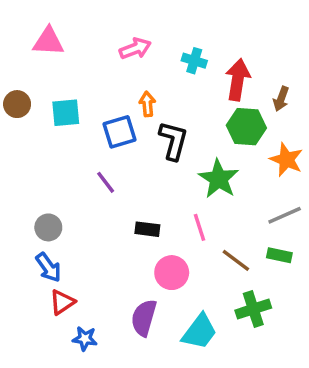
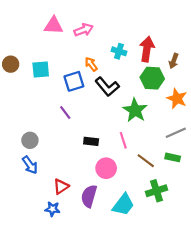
pink triangle: (48, 42) -> (54, 26), moved
cyan cross: (194, 61) -> (119, 51), moved
orange arrow: (147, 104) -> (91, 64), turned -32
black L-shape: (173, 141) -> (107, 87), turned 125
red triangle: (62, 302) -> (61, 186), moved

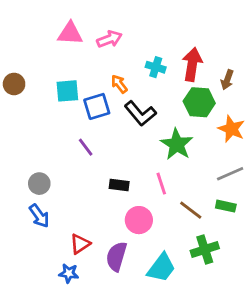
cyan square: (41, 70) -> (67, 91), moved

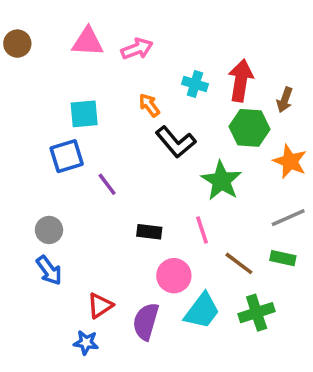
brown circle: (14, 84) -> (17, 44), moved
blue square: (97, 106) -> (67, 156), moved
cyan trapezoid: (161, 268) -> (202, 311), moved

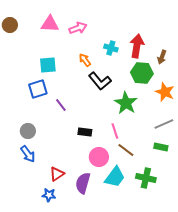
brown line: (239, 263) -> (126, 150), moved
green cross: (257, 313) -> (146, 178), turned 30

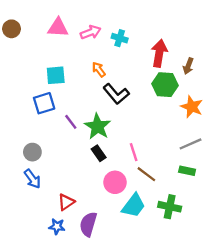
cyan cross: (111, 48) -> (120, 38), moved
green star: (126, 103) -> (98, 126), moved
black rectangle: (85, 132) -> (99, 153), turned 48
purple semicircle: (83, 183) -> (88, 224), moved

